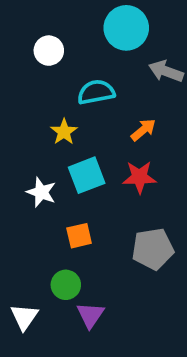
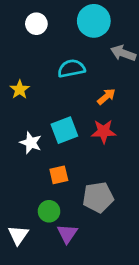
white circle: (49, 51) -> (36, 24), moved
yellow star: (64, 132) -> (20, 89), moved
gray pentagon: (153, 249) -> (98, 197), moved

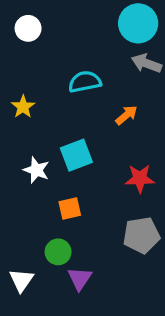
cyan circle: (94, 21) -> (138, 23), moved
white circle: (36, 24) -> (28, 28), moved
red star: (104, 131) -> (140, 178), moved
gray pentagon: (98, 197) -> (141, 235), moved

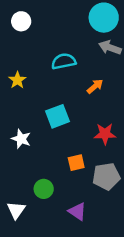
white star: (36, 170) -> (21, 139), moved
orange square: (70, 208) -> (76, 163), moved
purple triangle: (80, 279) -> (77, 211), moved, turned -30

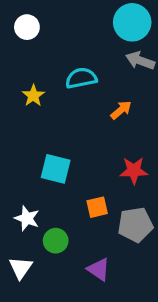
yellow star: (17, 80) -> (33, 96), moved
cyan square: (57, 116) -> (56, 169), moved, turned 35
white star: (21, 139) -> (27, 218), moved

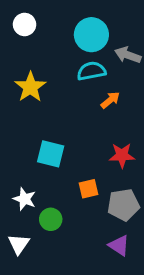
cyan circle: (132, 22) -> (91, 35), moved
cyan semicircle: (81, 78) -> (91, 71), moved
yellow star: (33, 96) -> (30, 87), size x1.5
purple triangle: (99, 269) -> (119, 245), moved

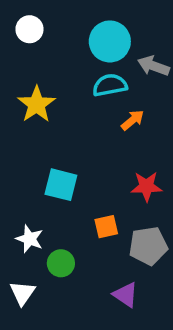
purple triangle: (119, 245) -> (126, 295), moved

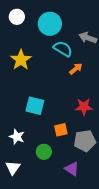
cyan circle: (110, 41) -> (50, 24), moved
cyan semicircle: (110, 85) -> (63, 49), turned 42
green circle: (61, 263) -> (44, 152), moved

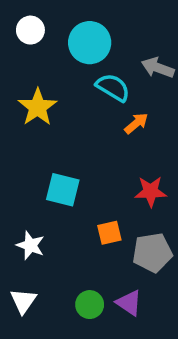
green circle: (44, 152) -> (90, 305), moved

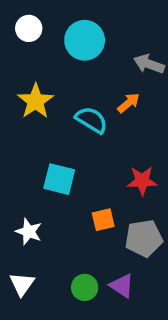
cyan semicircle: (113, 87) -> (91, 120), moved
orange arrow: (136, 123) -> (129, 103), moved

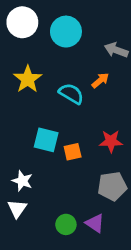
white circle: (29, 28) -> (22, 22), size x1.5
orange square: (103, 220) -> (73, 152), moved
white triangle: (22, 284) -> (17, 209), moved

